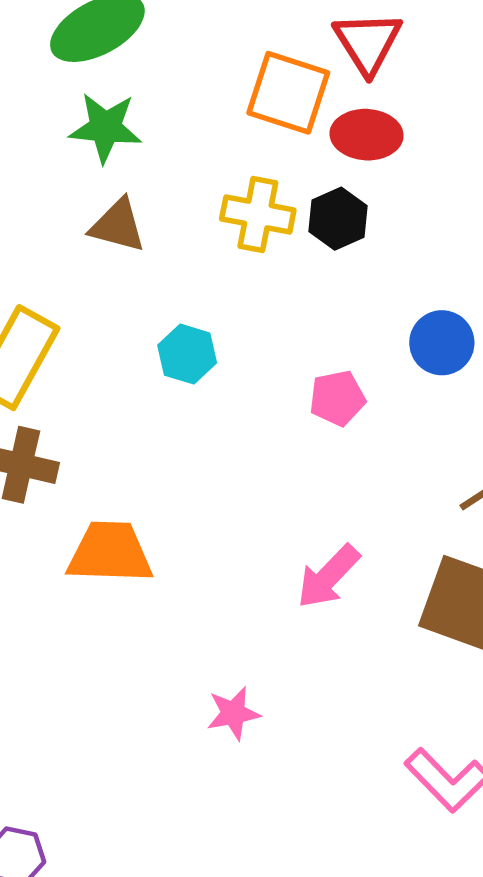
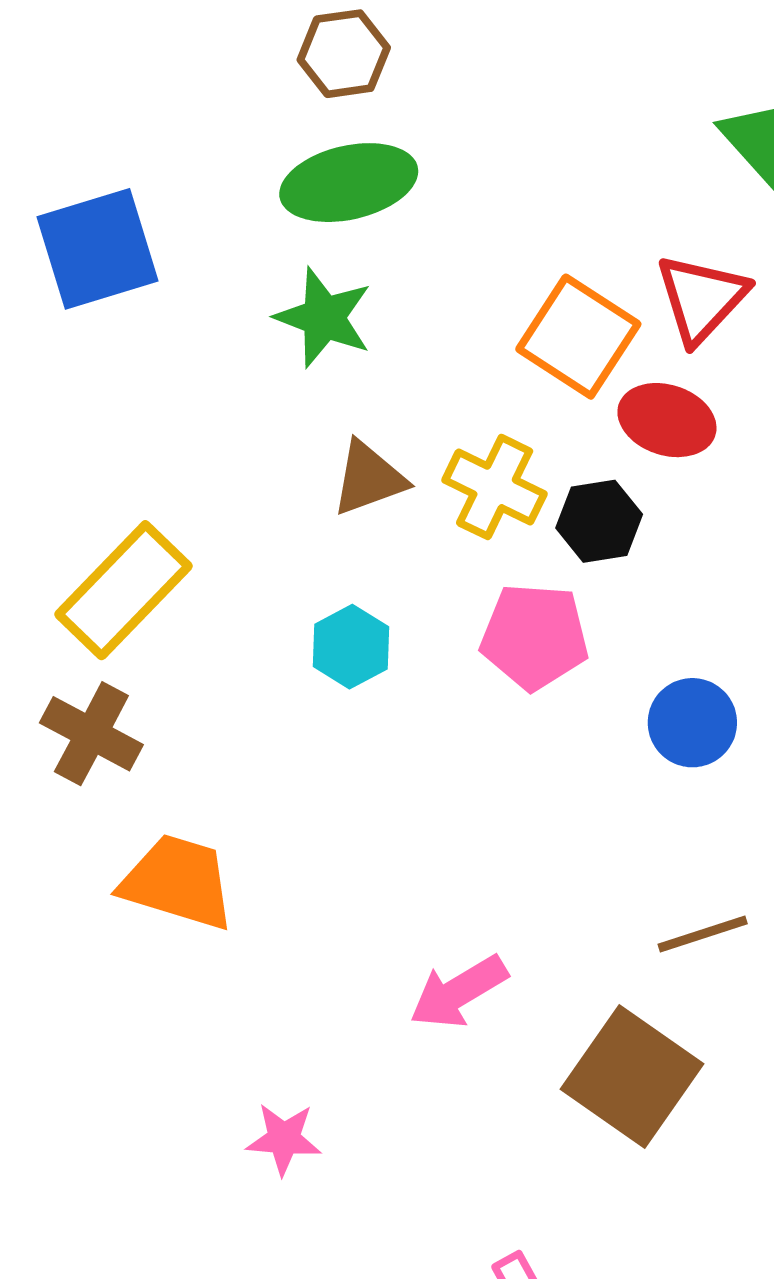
brown triangle: (118, 226) -> (369, 478), moved, turned -50
pink pentagon: (337, 398) -> (534, 636), moved, size x1.4

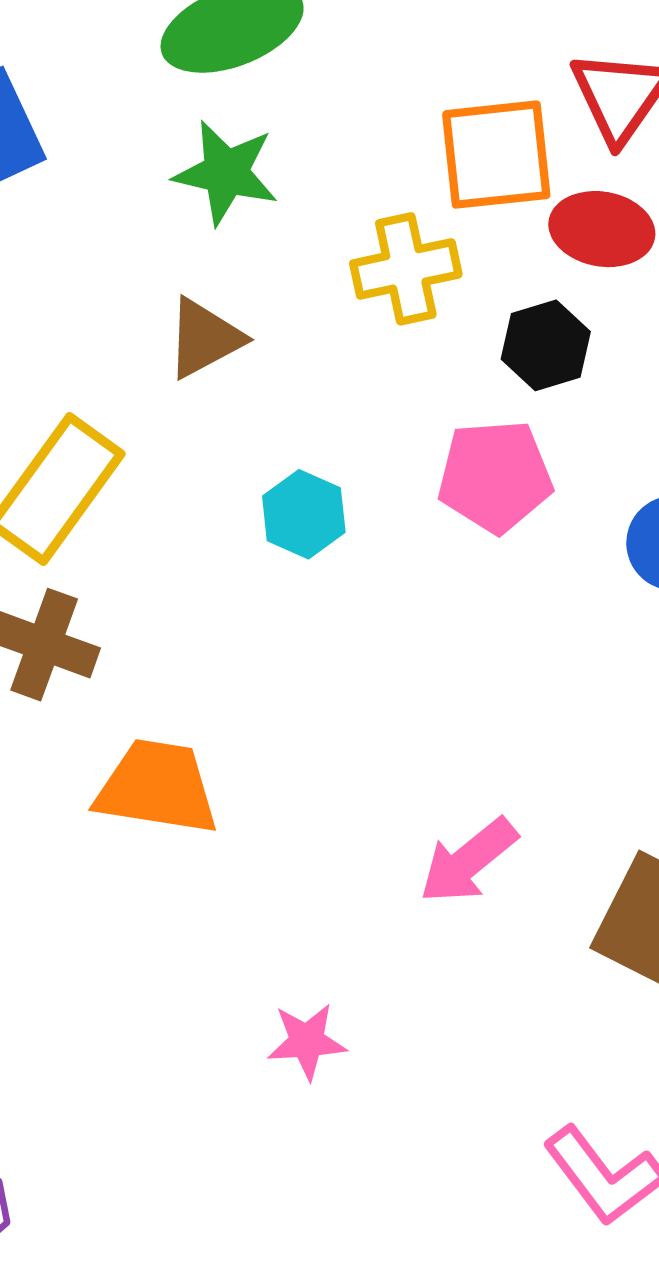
orange square: (578, 337) -> (496, 155), turned -31
brown triangle: (369, 478) -> (204, 338), moved
yellow cross: (495, 487) -> (406, 269), moved, turned -30

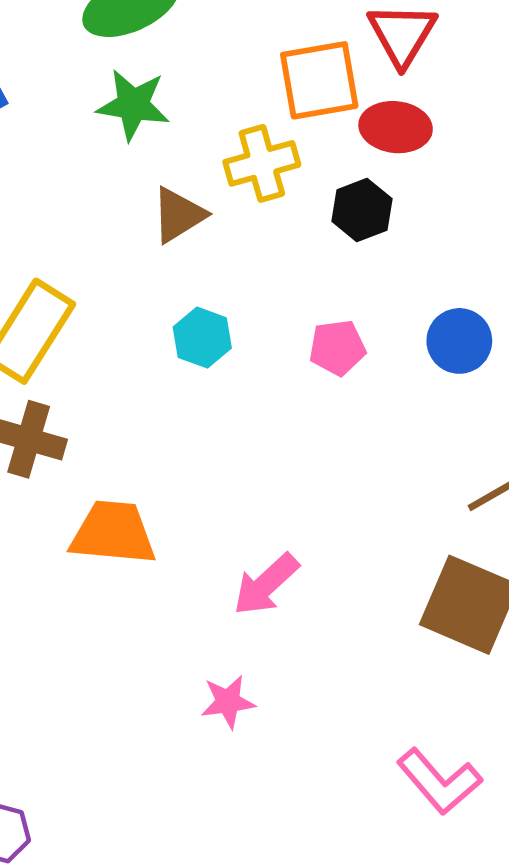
brown triangle: (204, 338) -> (178, 215), moved
pink pentagon: (495, 476) -> (337, 348), moved, size x0.7
pink arrow: (468, 861) -> (266, 584), moved

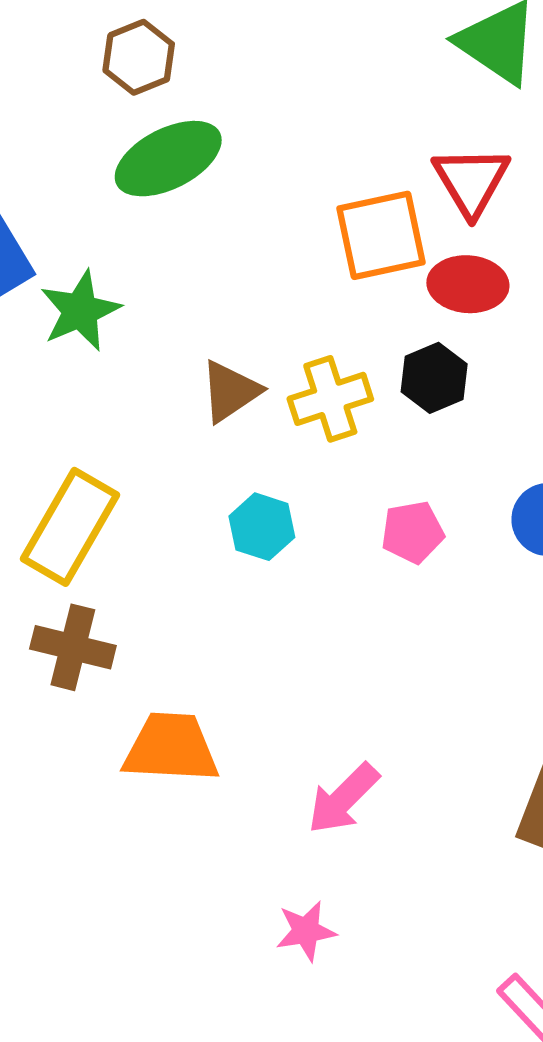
green star: (133, 105) -> (80, 311), moved, turned -30
yellow cross: (262, 163) -> (330, 399), moved

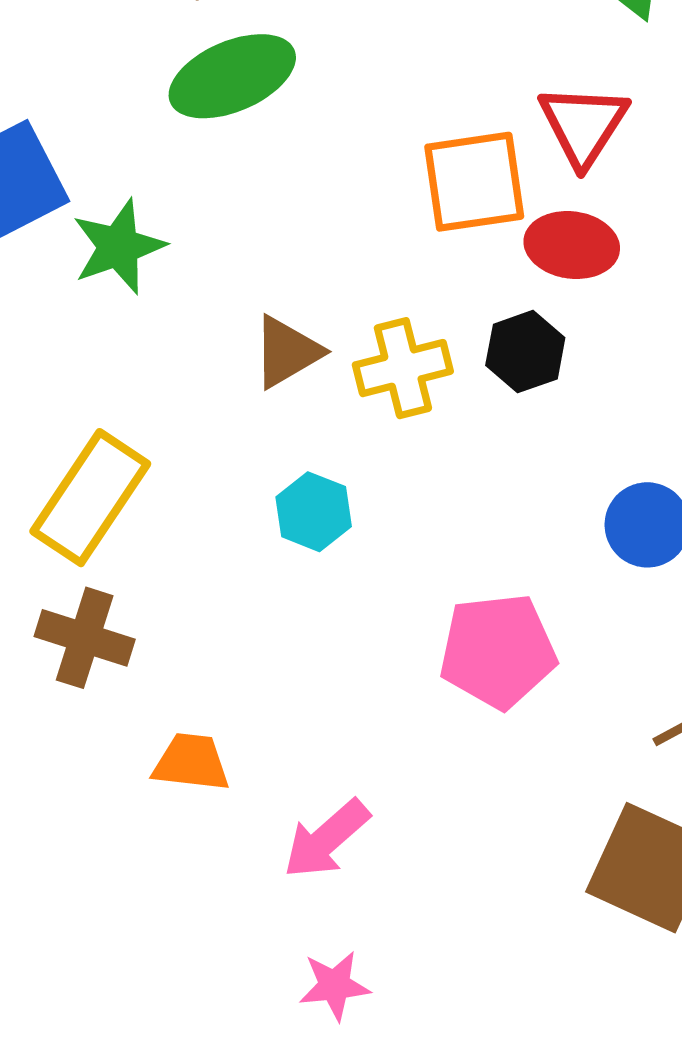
pink pentagon: (413, 532) -> (498, 651), moved, size x1.6
orange trapezoid: (171, 748) -> (191, 762), size x0.7
pink arrow: (343, 799) -> (326, 839), moved

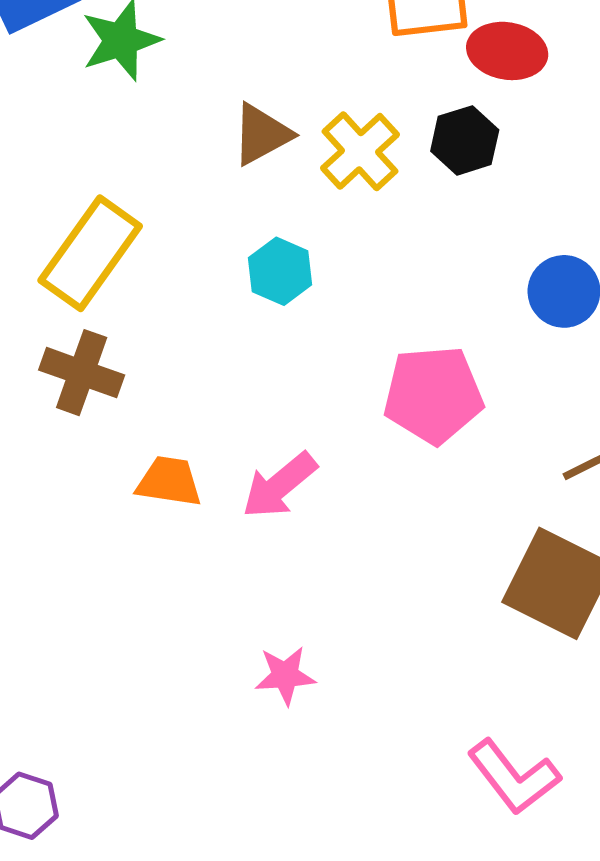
yellow cross: (403, 368) -> (360, 151), turned -30
pink arrow: (326, 839) -> (279, 485), moved

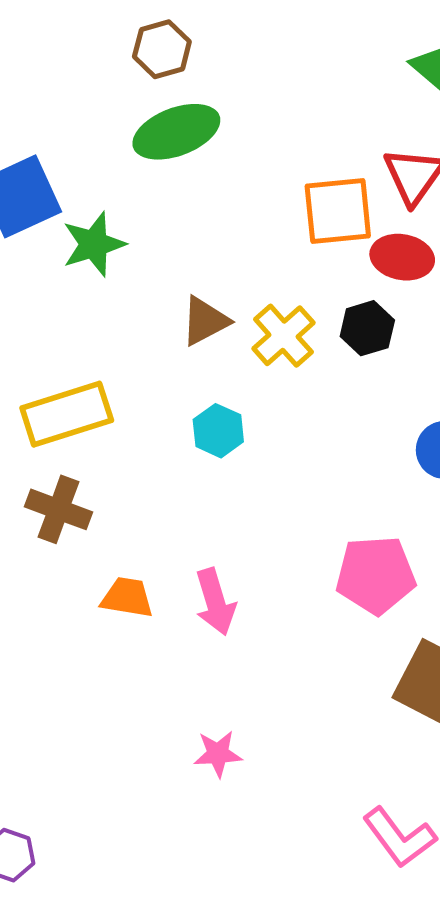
yellow rectangle: (90, 253) -> (67, 414), turned 36
pink pentagon: (433, 395) -> (376, 575), moved
pink arrow: (279, 485) -> (215, 602), turned -68

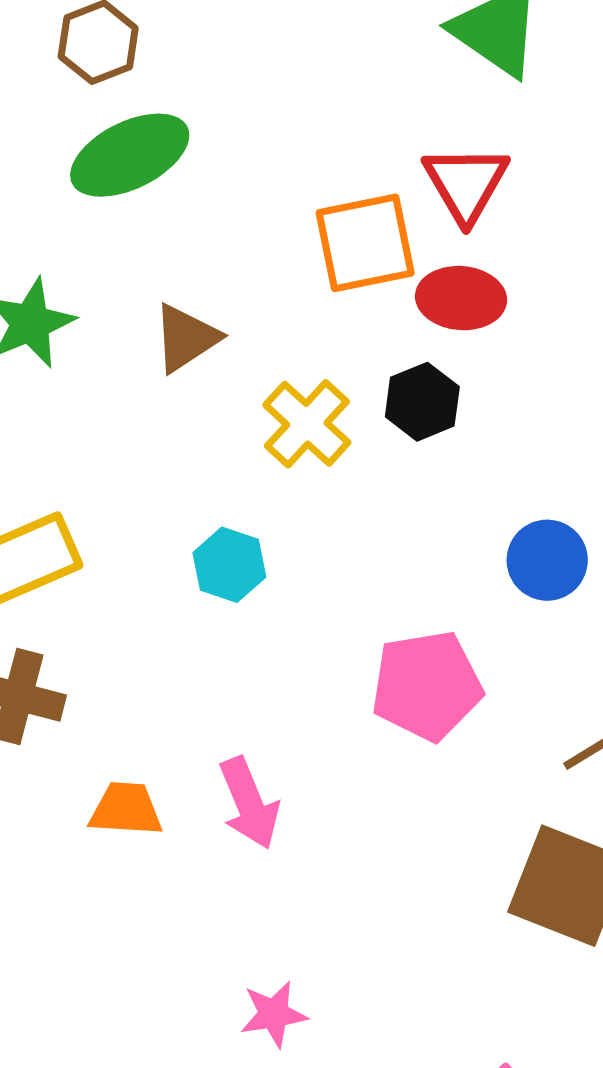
brown triangle: (205, 321) -> (186, 338), moved
pink pentagon: (376, 575) -> (427, 686), moved

